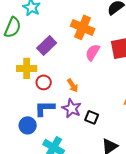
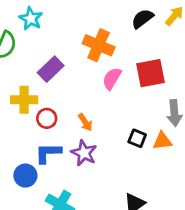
black square: (92, 117) -> (137, 138), moved

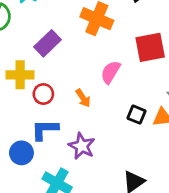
pink semicircle: (112, 78) -> (110, 72), moved
purple star: (84, 153) -> (82, 146), moved

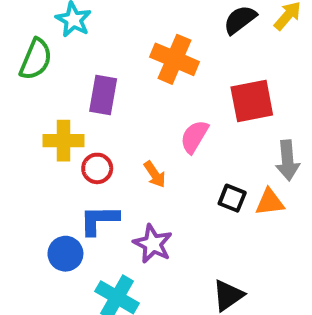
purple rectangle: (47, 43) -> (103, 95), turned -36

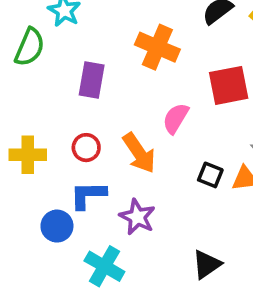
yellow cross: (63, 141) -> (28, 155), moved
orange arrow: (155, 174) -> (139, 153), size x1.6

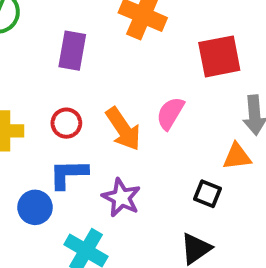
pink semicircle: (176, 118) -> (170, 113), moved
black square: (210, 175) -> (208, 194), moved

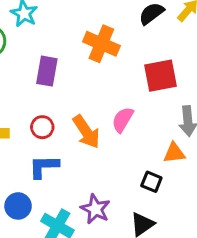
purple star: (121, 198) -> (95, 209), moved
blue circle: (35, 207) -> (18, 206), moved

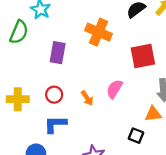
orange arrow: (86, 132) -> (87, 98), size x0.6

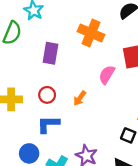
pink semicircle: (114, 89) -> (107, 75), moved
orange arrow: (87, 98) -> (80, 98), turned 70

